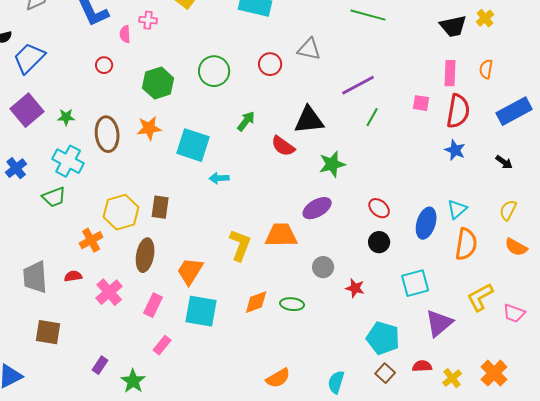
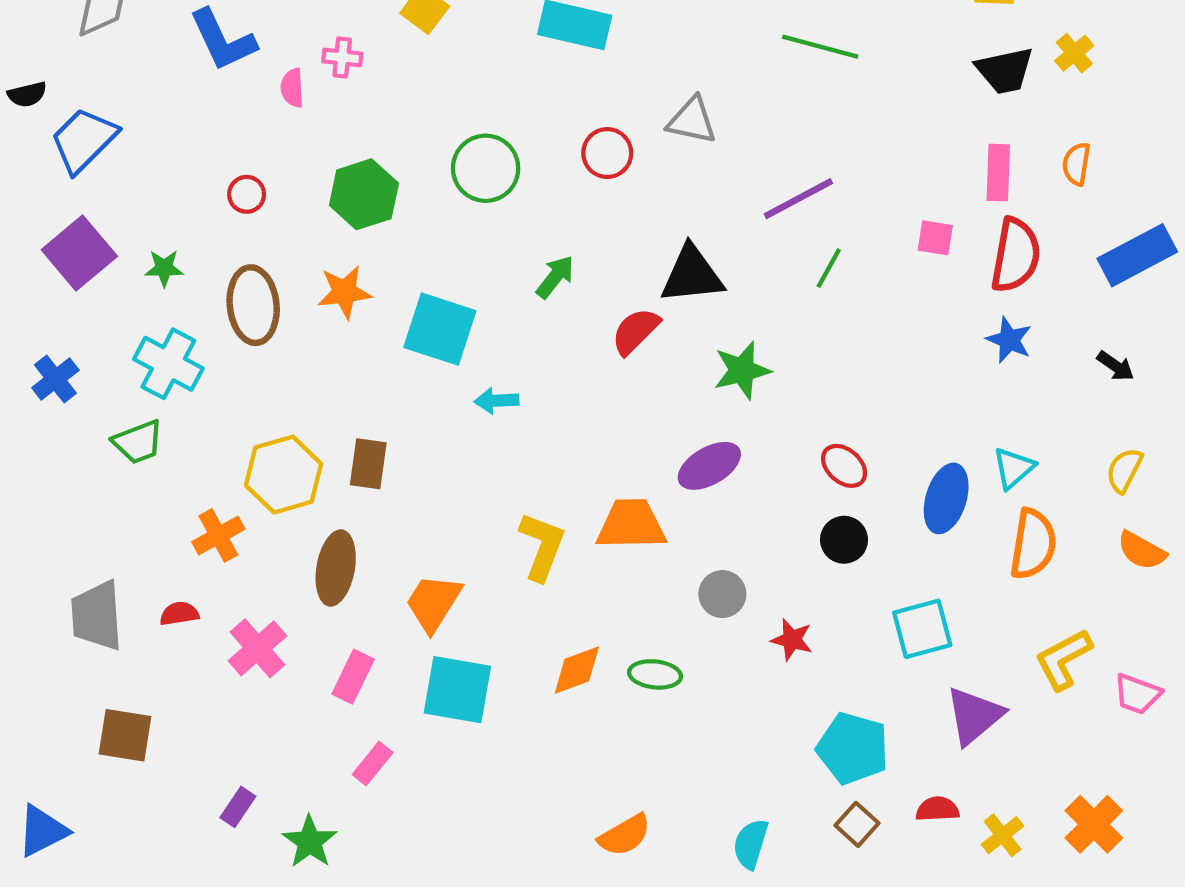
red circle: (104, 65) -> (247, 194), moved
red semicircle: (283, 146) -> (635, 331), turned 100

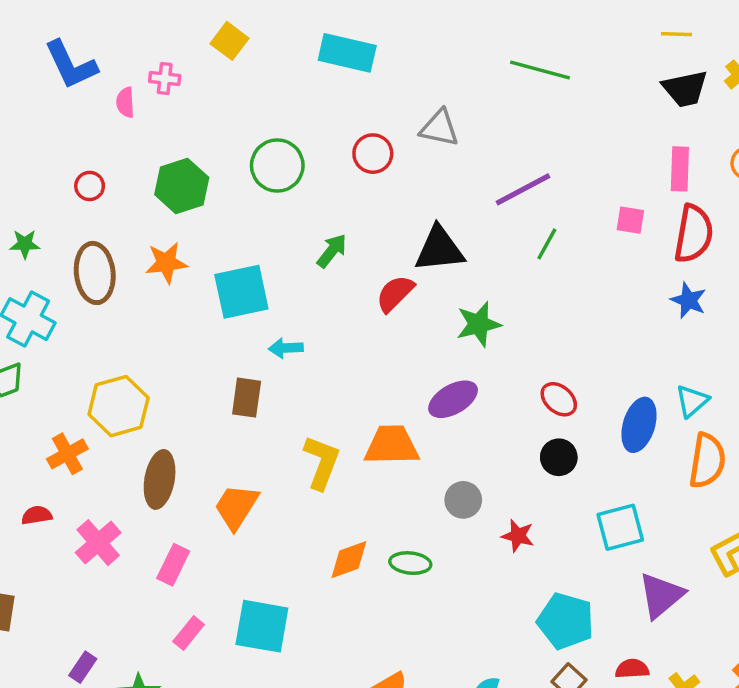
cyan square: (440, 329) -> (241, 292), turned -30
brown rectangle: (368, 464) -> (247, 398), moved
cyan square: (457, 690) -> (262, 626), moved

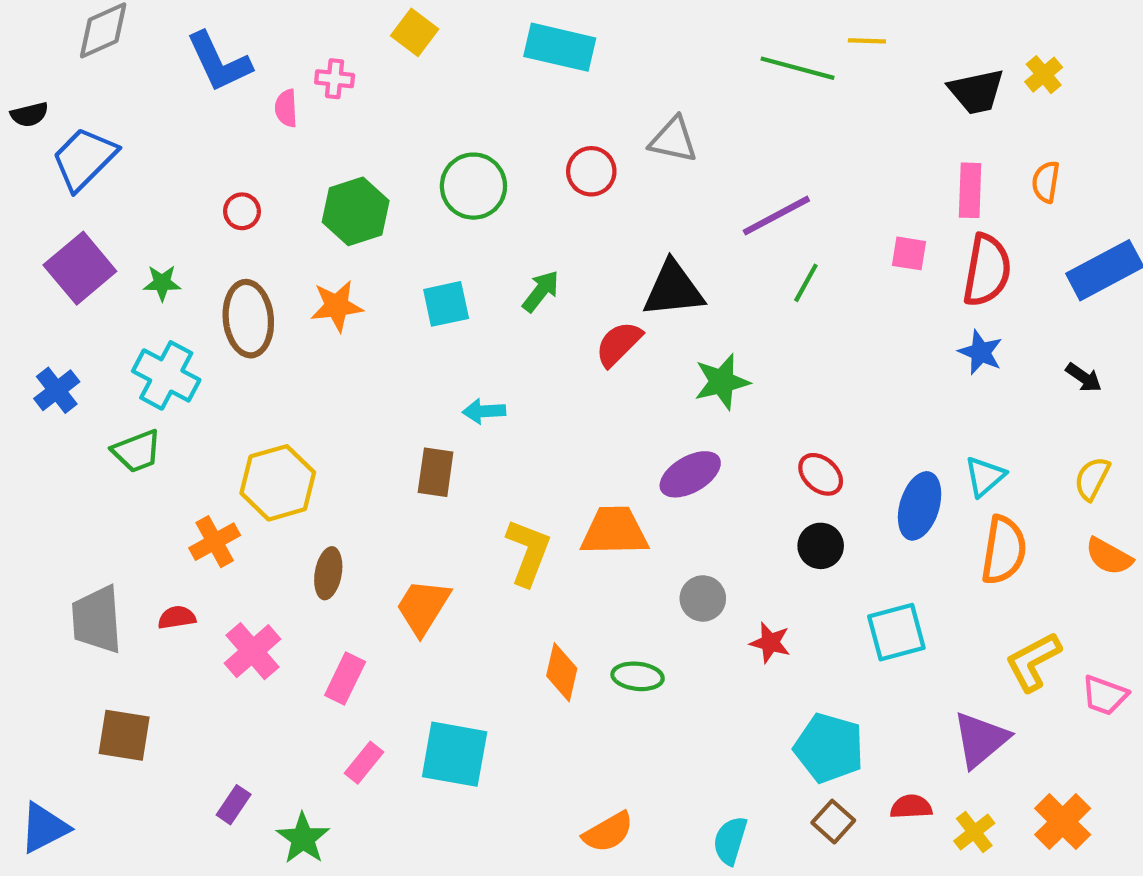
yellow line: (677, 34) -> (867, 41), moved
cyan square: (241, 292) -> (446, 304), moved, size x0.7
brown ellipse: (160, 479) -> (328, 573), size x0.7
orange diamond: (349, 560) -> (562, 672), turned -57
purple triangle: (661, 595) -> (981, 739), moved

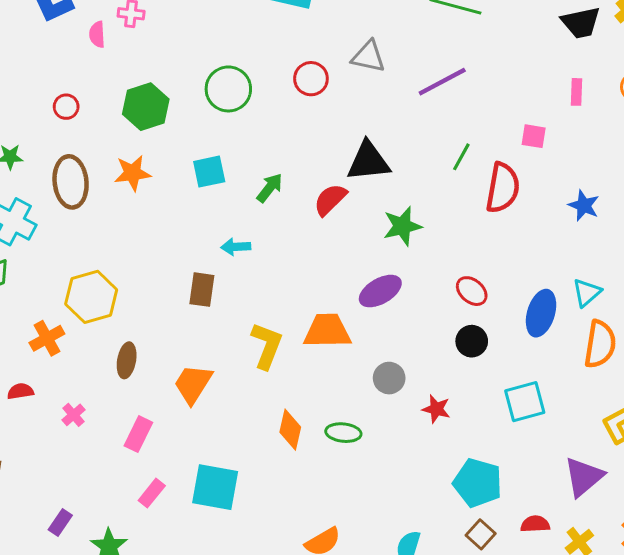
pink rectangle: (970, 190) -> (576, 92), size x0.7
purple line: (776, 216) -> (442, 82), moved
red semicircle: (987, 270) -> (503, 188), moved
green arrow: (541, 291) -> (270, 188), moved
pink cross: (253, 651) -> (74, 415), size x0.6

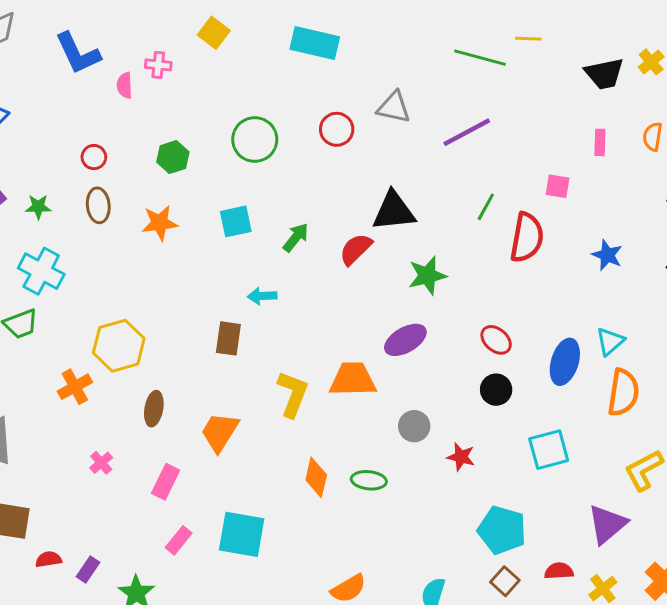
green hexagon: (146, 107) -> (173, 157), size x0.7
brown ellipse: (71, 182) -> (98, 205), moved, size x0.7
red semicircle: (20, 391) -> (49, 559), moved

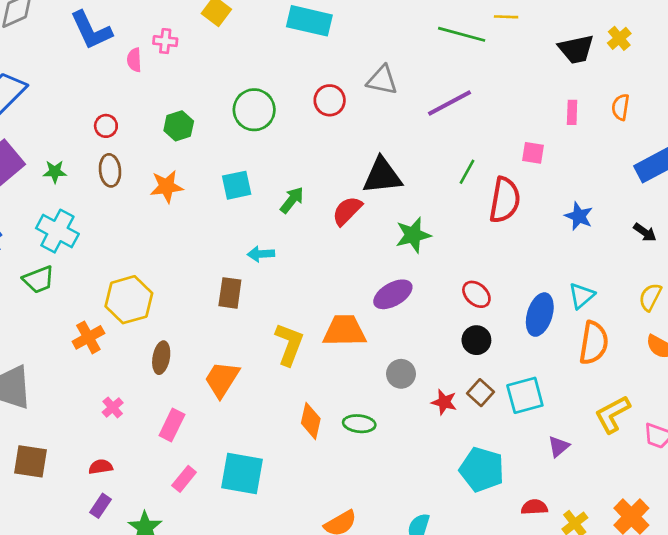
purple triangle: (607, 524) -> (559, 447), moved, size x0.6
red semicircle: (49, 559) -> (101, 467), moved
brown square: (505, 581) -> (480, 393), moved

